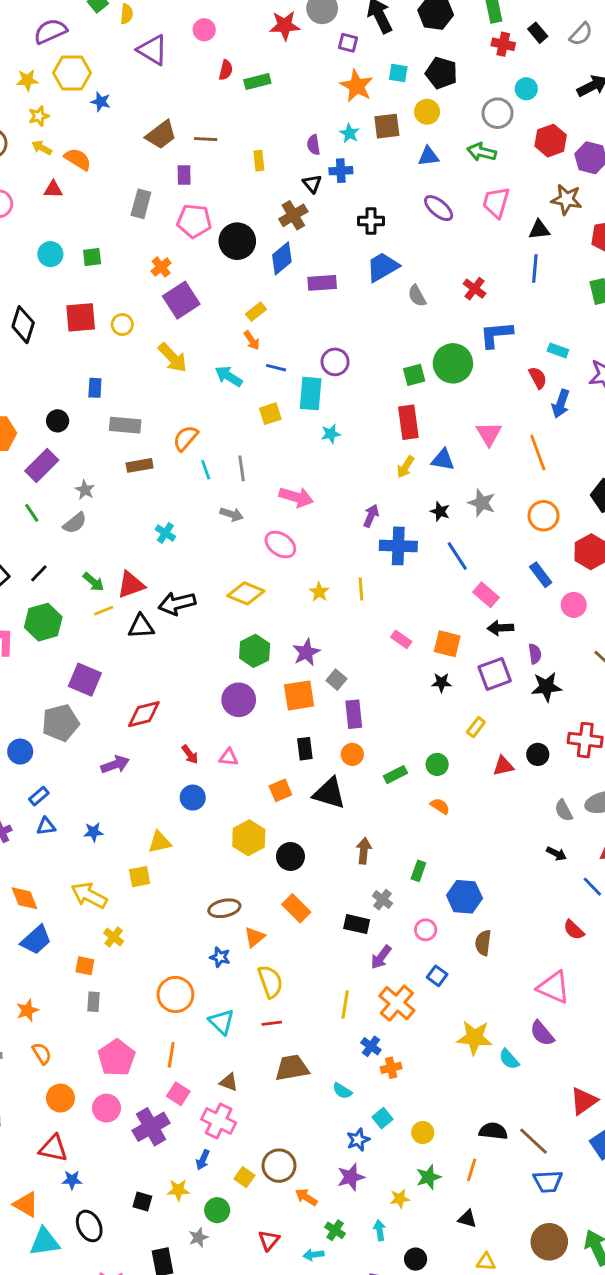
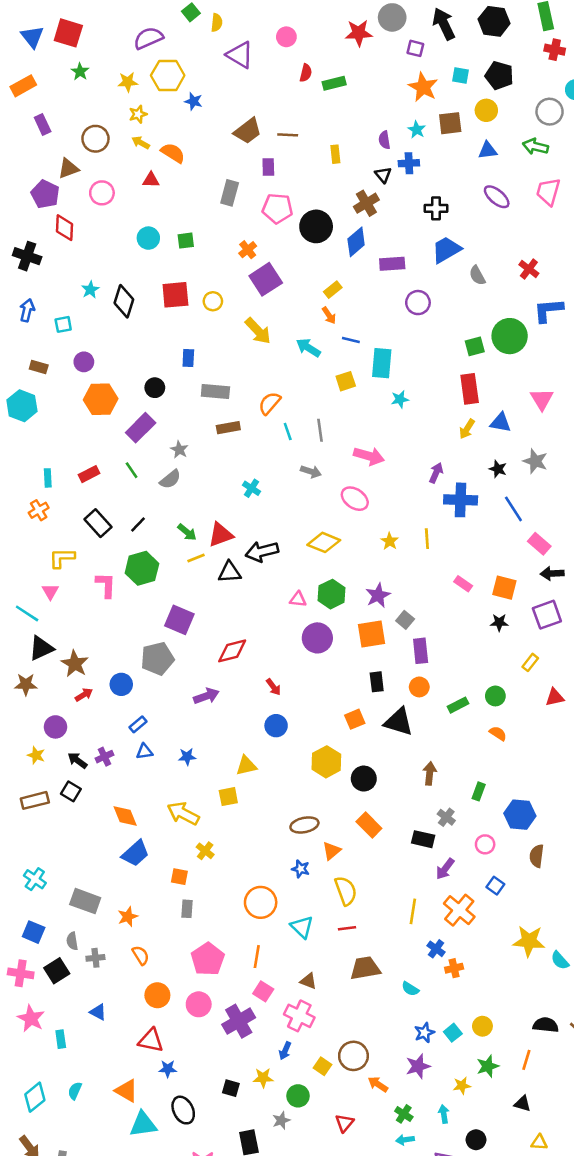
purple circle: (335, 362) -> (418, 303), moved
pink triangle: (229, 757) -> (298, 599), moved
cyan square: (382, 1118) -> (453, 1033), moved
cyan arrow: (313, 1255) -> (405, 1140), moved

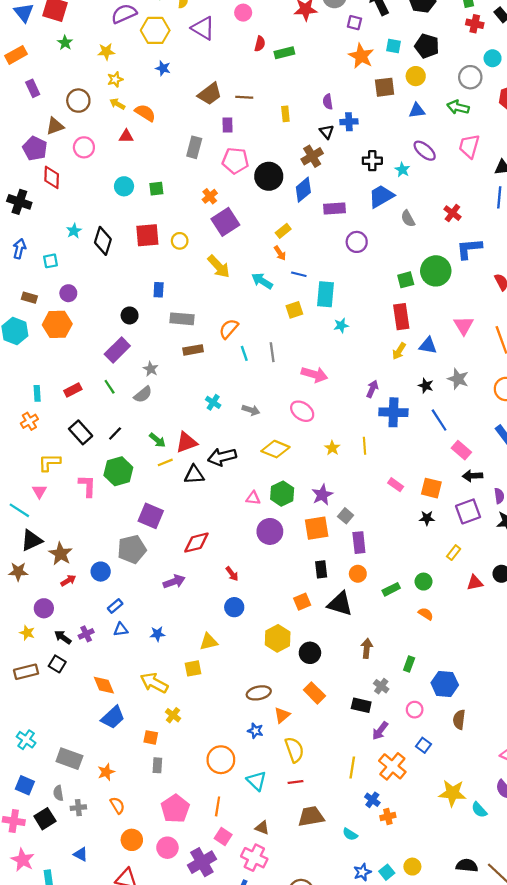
yellow hexagon: (168, 75) -> (155, 30), moved
cyan star: (417, 130) -> (402, 170), moved
orange hexagon: (101, 399) -> (57, 324), moved
gray arrow: (311, 472) -> (251, 410), moved

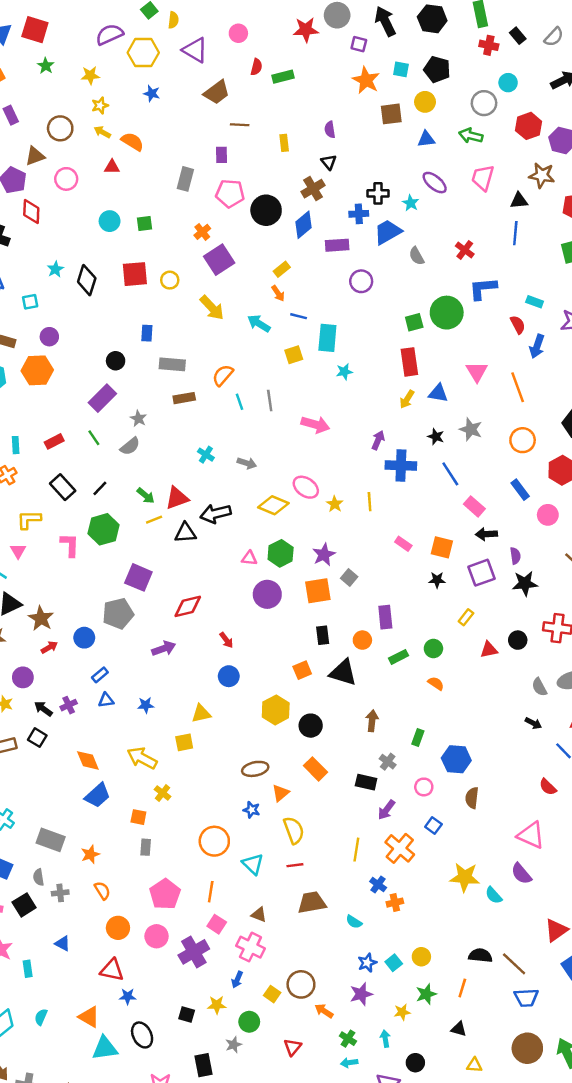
brown trapezoid: (210, 94) -> (217, 92), moved
blue cross: (349, 122) -> (359, 214), moved
pink ellipse: (302, 411) -> (306, 487), moved
purple rectangle: (359, 543) -> (385, 617), moved

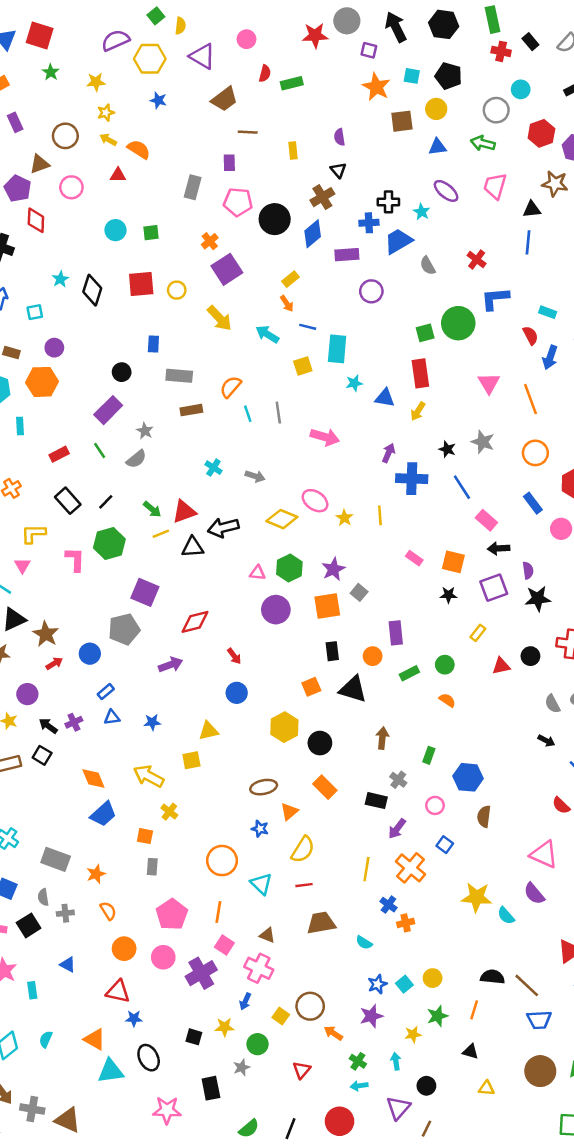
blue triangle: (438, 393) -> (385, 398), moved
cyan rectangle: (16, 445) -> (20, 426), moved
yellow semicircle: (294, 830) -> (303, 850), turned 52

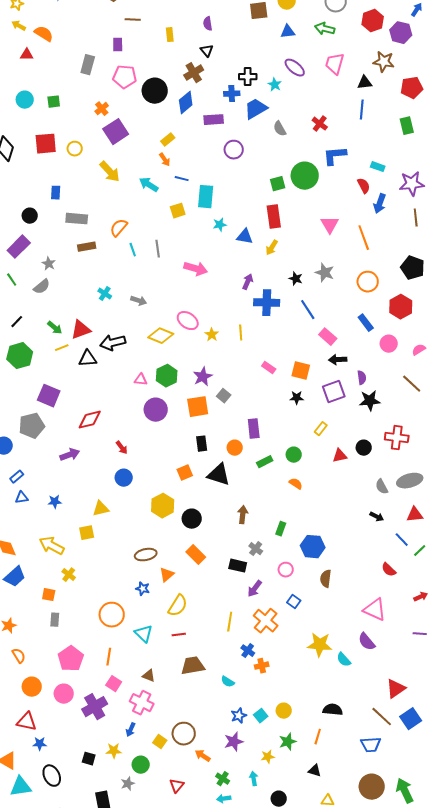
brown line: (527, 985) -> (382, 717), moved

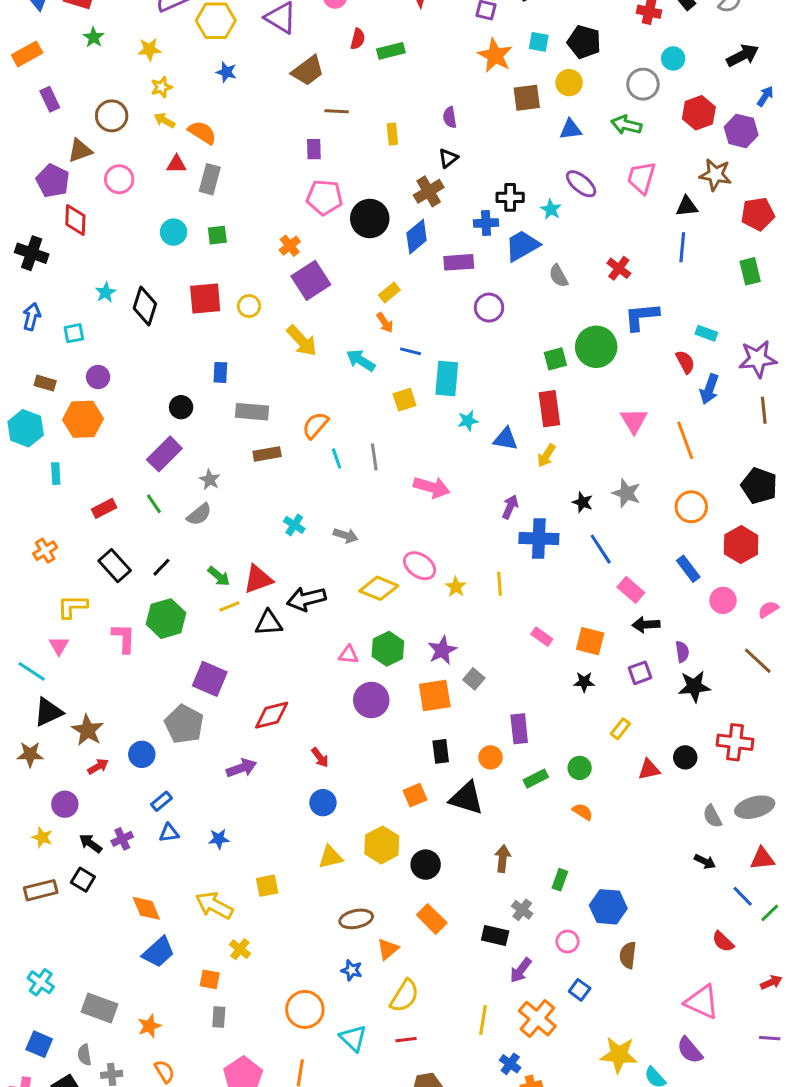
black triangle: (207, 51) -> (448, 158), turned 32
gray rectangle: (88, 65) -> (210, 179), moved
purple square: (334, 392) -> (640, 673), size x0.7
gray pentagon: (32, 426) -> (184, 724), turned -30
yellow triangle: (101, 509) -> (331, 857), moved

